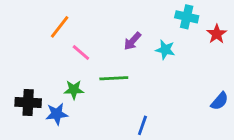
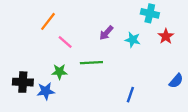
red star: (217, 34) -> (166, 36), moved
blue line: (142, 125) -> (130, 95), moved

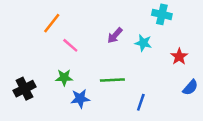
red star: (166, 36) -> (179, 56), moved
green line: (91, 63) -> (112, 80), moved
black cross: (23, 82) -> (24, 89), turned -30
blue star: (46, 91) -> (80, 99), moved

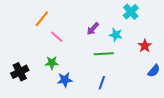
cyan cross: (162, 14) -> (131, 12), turned 35
green line: (112, 80) -> (104, 54), moved
blue line: (141, 102) -> (102, 83), moved

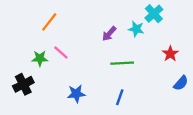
cyan star: (116, 35) -> (136, 29), moved
pink line: (57, 37) -> (61, 53), moved
green star: (52, 63) -> (40, 58), moved

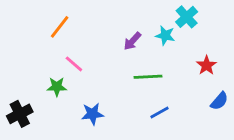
green star: (40, 58) -> (57, 87), moved
black cross: (23, 84) -> (20, 114), moved
blue line: (120, 97) -> (159, 112), moved, turned 42

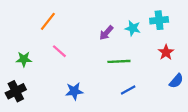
cyan cross: (187, 17) -> (159, 20), moved, turned 36
green star: (57, 87) -> (24, 59), moved

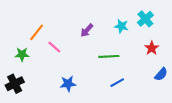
cyan cross: (159, 20) -> (145, 19), turned -35
orange line: (48, 21) -> (37, 32), moved
purple arrow: (106, 33) -> (87, 30), moved

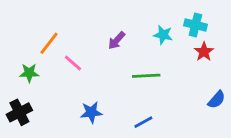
cyan cross: (145, 19) -> (195, 25), turned -35
red star: (152, 48) -> (204, 52), moved
blue line: (117, 83) -> (143, 122), moved

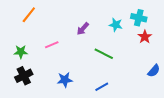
orange line: (49, 43) -> (29, 15), moved
pink line: (73, 63) -> (52, 45), turned -64
green line: (146, 76) -> (104, 54), turned 30
black cross: (19, 112) -> (24, 76), moved

